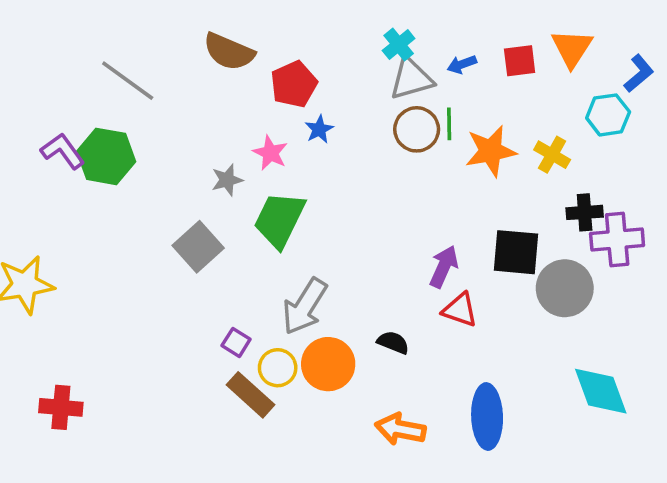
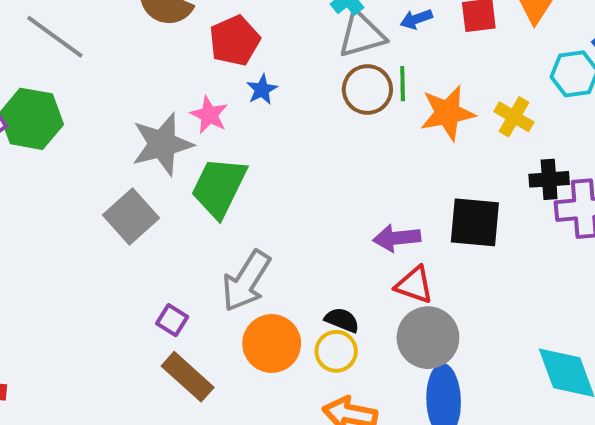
gray star: (227, 180) -> (162, 144), size x1.8
purple arrow: (444, 267) -> (397, 238), turned -120
gray circle: (565, 288) -> (428, 338), moved
yellow circle: (278, 368) -> (336, 351), moved

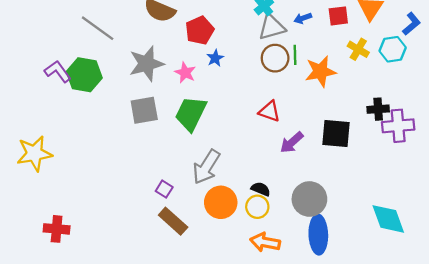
yellow cross: (514, 117) -> (358, 49), moved
gray star: (162, 144) -> (146, 64), moved
gray square: (131, 216) -> (144, 110), moved, turned 32
purple arrow: (397, 238) -> (292, 142), turned -35
red triangle: (414, 285) -> (270, 111), moved

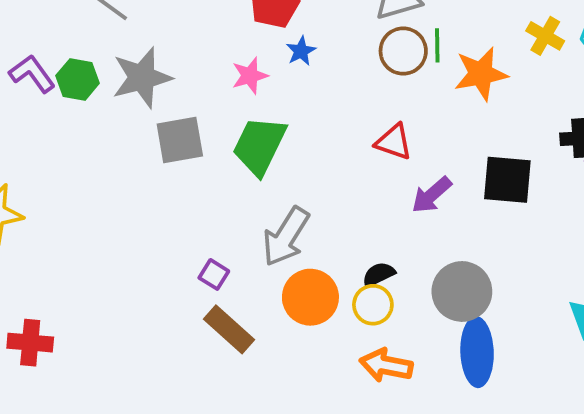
gray star: (146, 64) -> (142, 78), moved
pink star: (185, 73) -> (250, 76), turned 30
green hexagon: (84, 75) -> (78, 79), size x0.7
black semicircle: (261, 189) -> (379, 274), turned -48

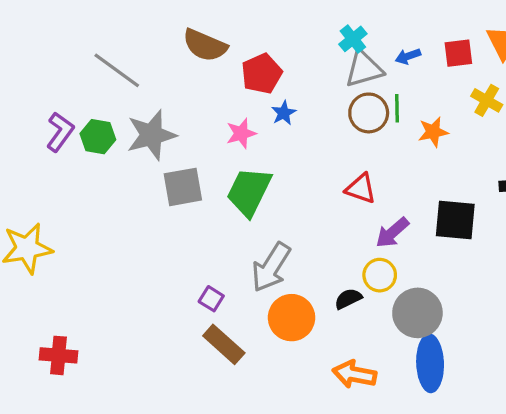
purple L-shape: (32, 74) -> (60, 132), turned 72
orange star: (481, 74) -> (433, 132), size x0.7
yellow circle: (373, 305) -> (380, 275), moved

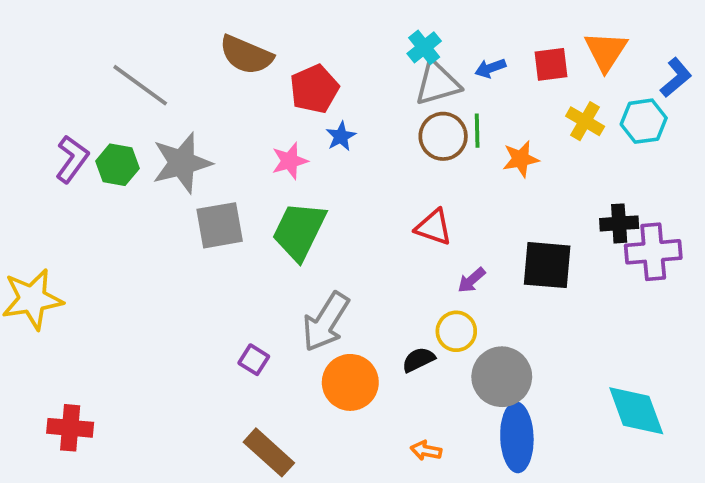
purple arrow: (392, 233) -> (471, 280), size x0.7
brown rectangle: (224, 344) -> (269, 452), moved
orange arrow: (354, 374) -> (426, 451), size x0.6

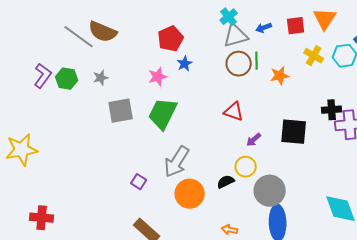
brown semicircle: (246, 55) -> (103, 32), moved
gray star: (182, 163) -> (101, 78), size x0.5

